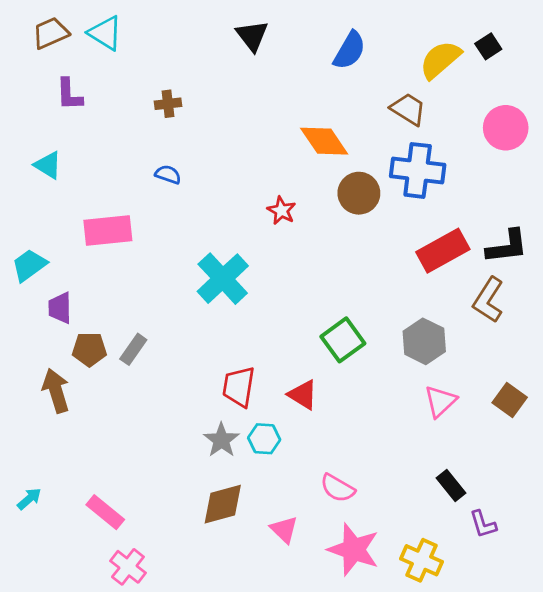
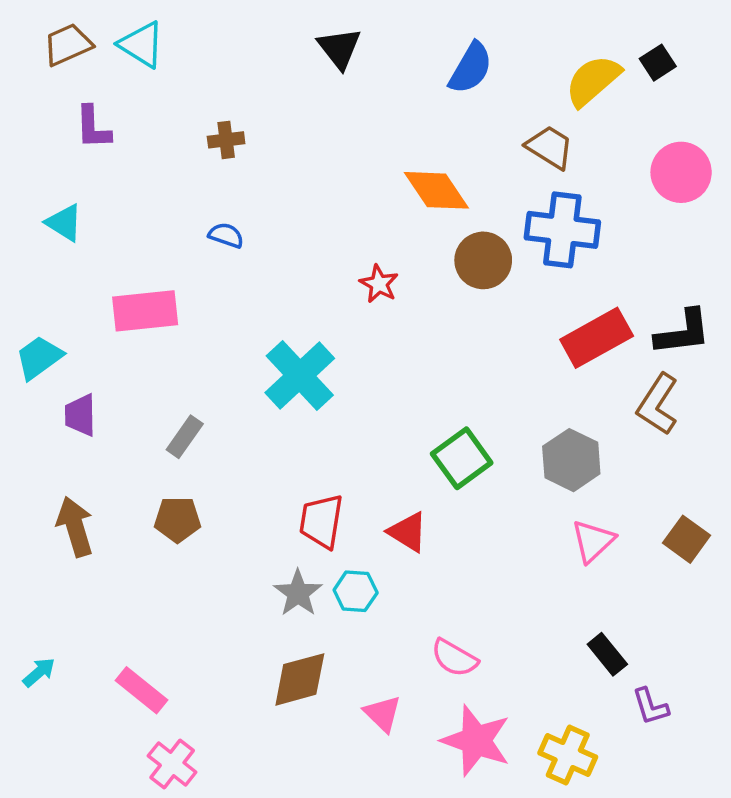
brown pentagon: (89, 349) -> (177, 519), moved
gray rectangle: (133, 349) -> (185, 437), moved

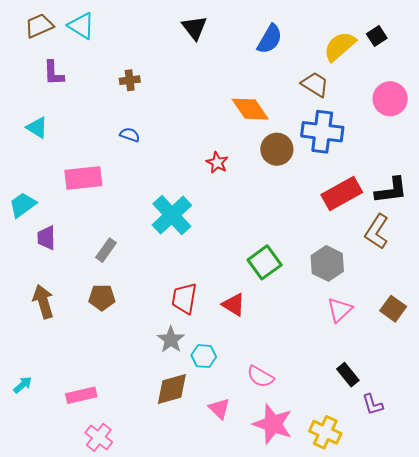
cyan hexagon: (356, 591) -> (204, 356), moved
pink rectangle: (142, 690) -> (81, 395), turned -52

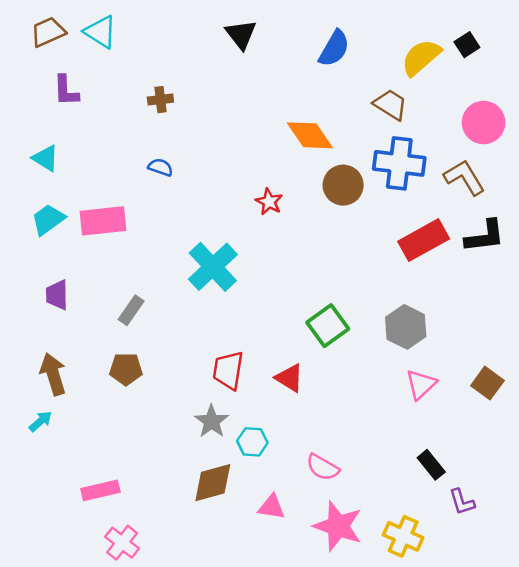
cyan trapezoid: (23, 205) -> (48, 220), moved
brown L-shape: (377, 232) -> (464, 177), moved, turned 116
cyan arrow: (23, 385) -> (40, 421), moved
pink triangle: (219, 409) -> (272, 507), turned -35

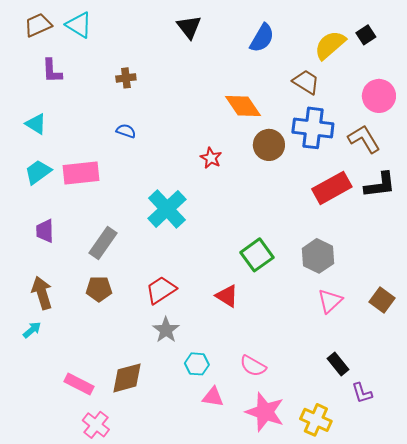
gray rectangle: (131, 310) -> (103, 243), size x1.4
red trapezoid: (228, 370) -> (161, 290), moved, turned 48
cyan hexagon: (252, 442) -> (197, 364), moved
brown diamond: (213, 483) -> (127, 378), moved
pink rectangle: (100, 490) -> (79, 384), turned 40

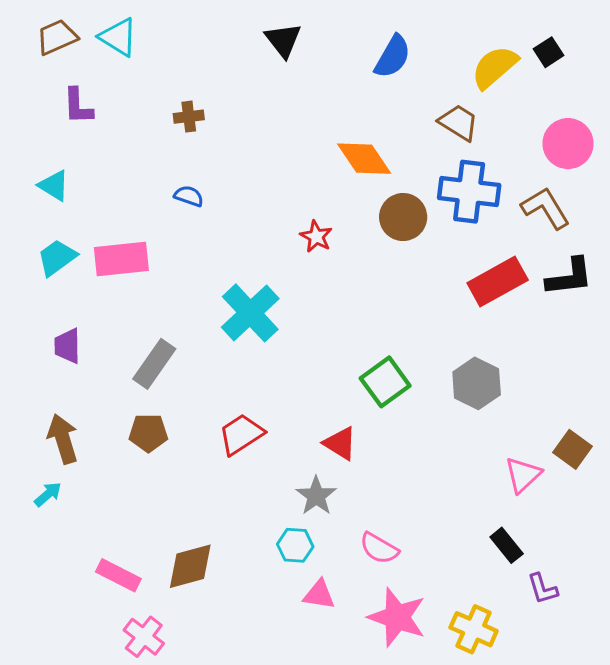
pink triangle: (330, 301) -> (523, 475), moved
gray star: (166, 330) -> (316, 496), moved

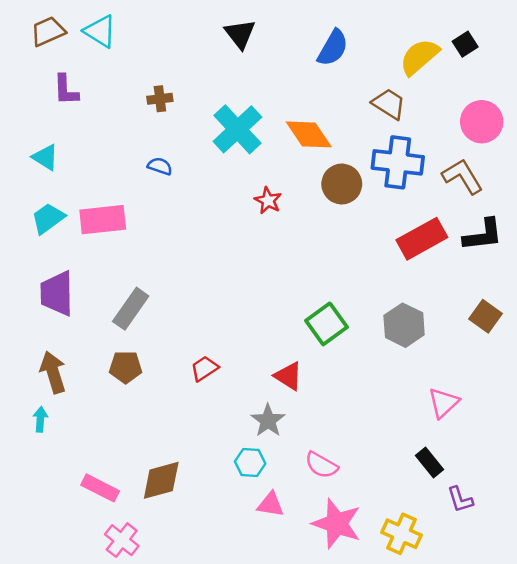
cyan cross: (250, 313) -> (237, 129), moved
purple trapezoid: (67, 346) -> (57, 293), size x1.5
red trapezoid: (241, 434) -> (204, 368), size x0.7
brown square: (572, 449) -> (485, 316), moved
cyan arrow: (48, 494) -> (40, 419), turned -45

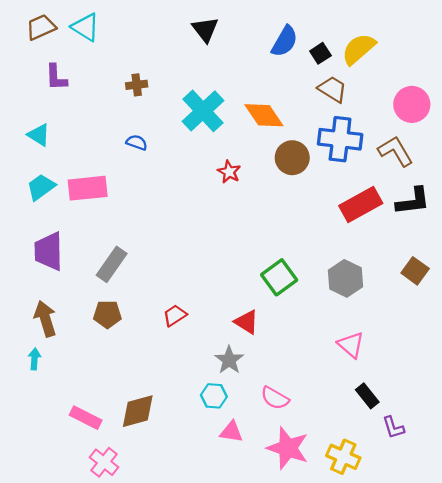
black square: (465, 44) -> (320, 53), moved
pink triangle: (443, 403) -> (351, 345), moved, turned -36

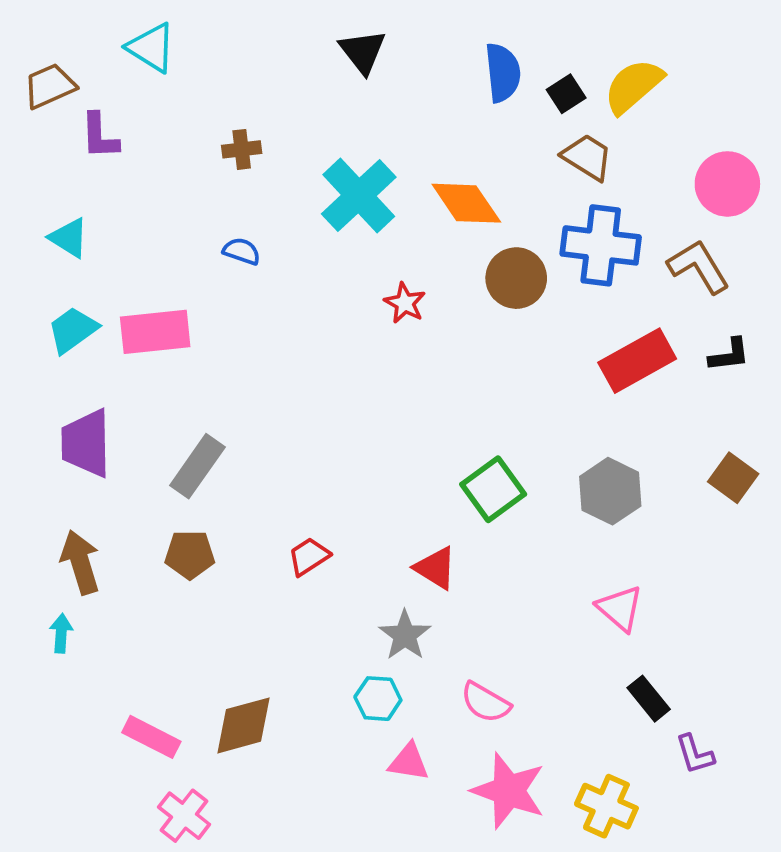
brown trapezoid: (41, 27) -> (50, 86), moved
blue semicircle: (285, 41) -> (503, 73), turned -36
black L-shape: (413, 201) -> (729, 355), size x0.7

